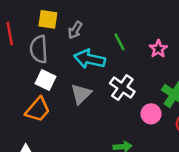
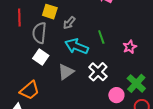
orange trapezoid: (38, 110) -> (30, 90), moved

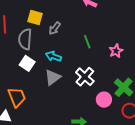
cyan arrow: (77, 46) -> (54, 56), moved, size x0.7
orange trapezoid: (30, 90) -> (17, 97), turned -70

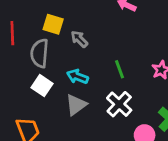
gray arrow: (55, 28) -> (79, 39), turned 96
green line: (87, 42) -> (120, 69), moved

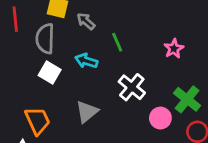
green line: (120, 69) -> (117, 42), moved
gray triangle: (76, 105) -> (87, 112), moved

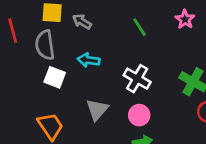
green line: (117, 42) -> (140, 27), moved
pink star: (174, 49) -> (185, 19), moved
pink circle: (160, 118) -> (139, 115), moved

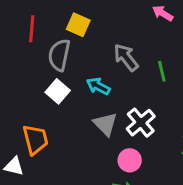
gray arrow: (82, 22) -> (126, 57), moved, size x1.4
gray triangle: (97, 110) -> (105, 124), moved, turned -45

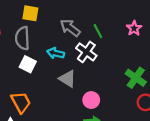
white cross: (141, 123) -> (86, 52), moved

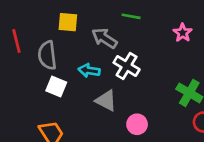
yellow square: (30, 13) -> (68, 22), moved
green line: (98, 31) -> (131, 16), moved, turned -48

